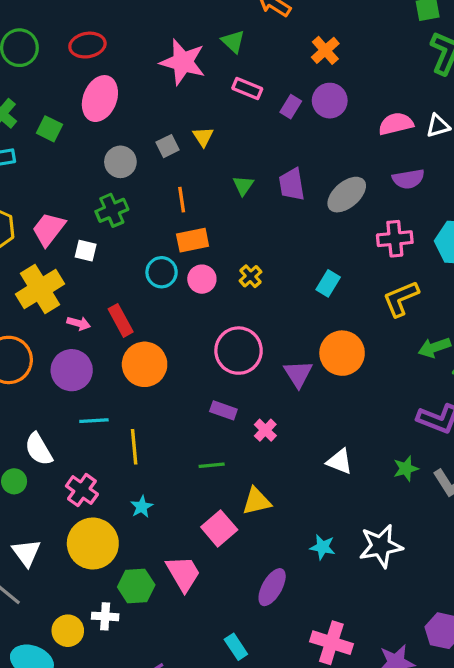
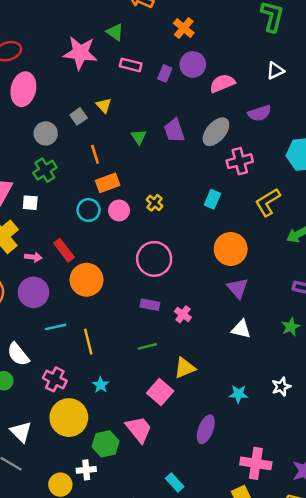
pink semicircle: (396, 124) -> (222, 83), moved
pink cross: (395, 239) -> (240, 161), moved
purple triangle: (298, 374) -> (238, 288), moved
white star: (381, 546) -> (281, 387), size x0.6
cyan rectangle: (236, 647) -> (175, 483), moved

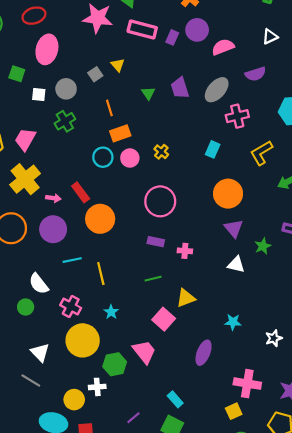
pink rectangle: (131, 65) -> (142, 30), size x1.5
white square: (30, 203) -> (39, 95), moved
pink cross: (183, 314) -> (185, 251), turned -32
green star: (291, 327) -> (263, 246), moved
white star: (281, 387) -> (274, 338), moved

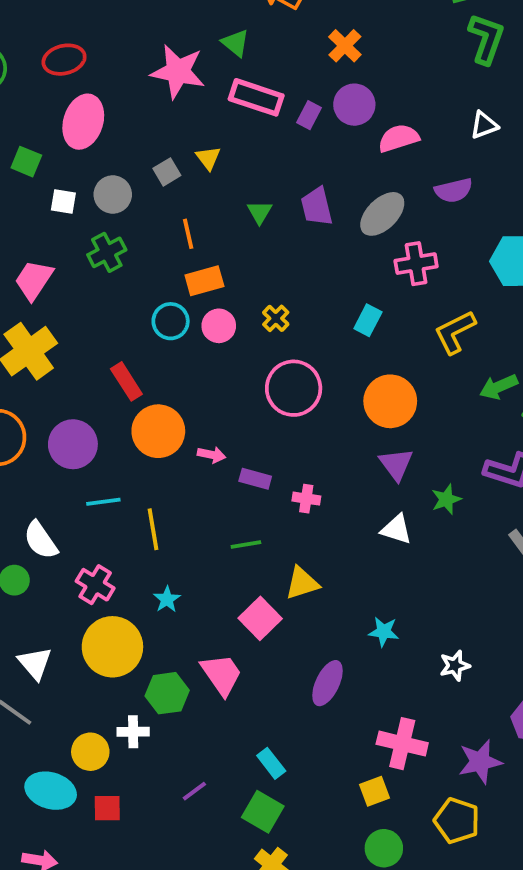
pink arrow: (53, 198) -> (212, 455), moved
pink circle: (160, 201) -> (294, 388), moved

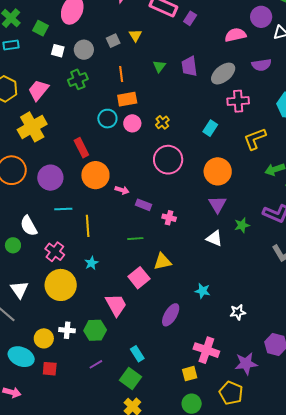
purple circle: (354, 105) -> (261, 17), moved
green hexagon: (167, 693) -> (95, 330), moved

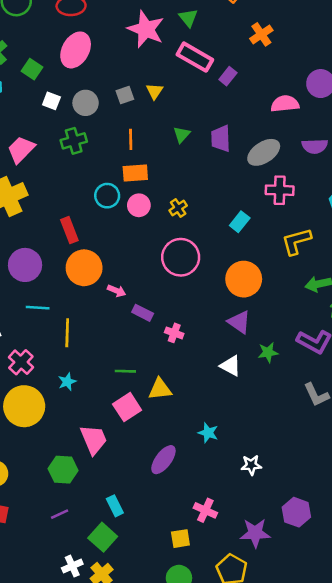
purple triangle: (218, 204) -> (239, 322), turned -30
green line: (135, 239) -> (125, 371), moved
white cross: (67, 330) -> (72, 566), moved, turned -35
pink cross: (206, 350) -> (205, 510), size x0.7

